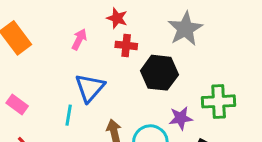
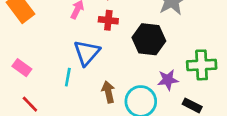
red cross: (126, 45) -> (108, 20), moved

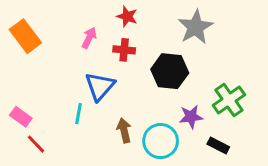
green cross: (202, 65) -> (229, 100), turned -32
pink rectangle: (22, 68) -> (21, 117), moved

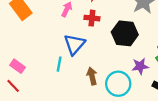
red line: (36, 144) -> (13, 86), moved

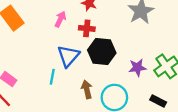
black hexagon: (125, 33) -> (102, 51), moved
purple star: (140, 66) -> (137, 68), moved

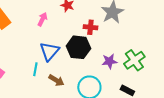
red cross: (87, 28) -> (90, 27), moved
brown arrow: (87, 89) -> (56, 80), moved, turned 133

